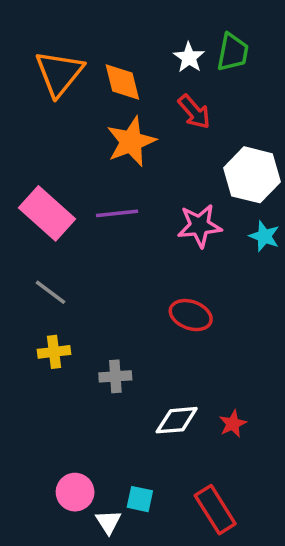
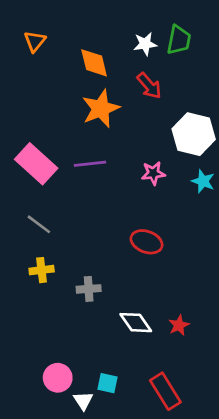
white star: (189, 57) -> (145, 44), turned 30
orange triangle: (59, 73) -> (35, 41), moved, size x0.6
pink star: (199, 226) -> (153, 173), size x0.7
white diamond: (177, 420) -> (136, 323), turned 60

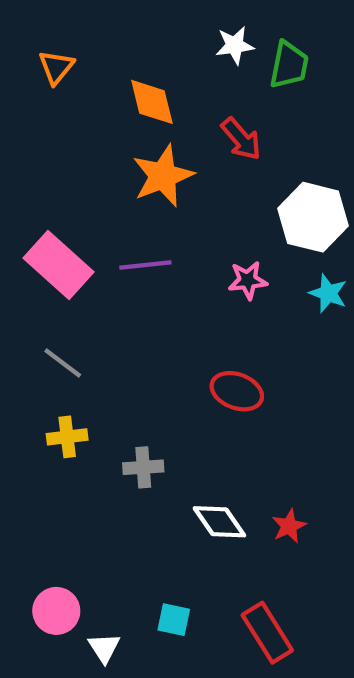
white star: (145, 44) -> (235, 45), moved
pink circle: (58, 378) -> (56, 611), moved
white triangle: (83, 401) -> (104, 648), moved

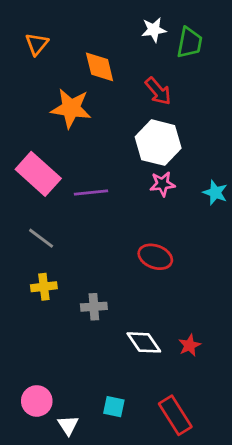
orange star: (163, 176) -> (71, 108), moved, turned 30
white hexagon: (313, 217) -> (158, 143), moved
purple line: (145, 265) -> (91, 193), moved

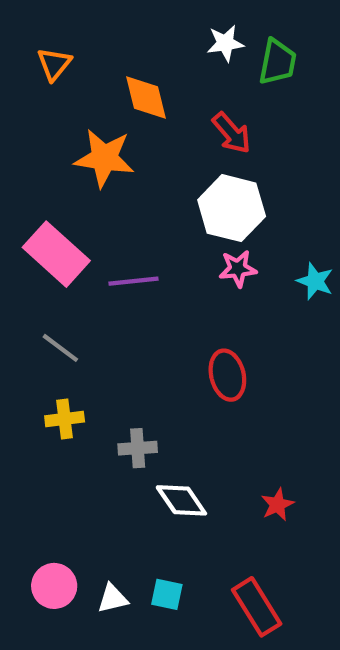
red ellipse: (155, 257) -> (227, 375), turned 56
white diamond: (144, 342) -> (181, 500), moved
white triangle: (68, 425) -> (113, 598), moved, turned 50

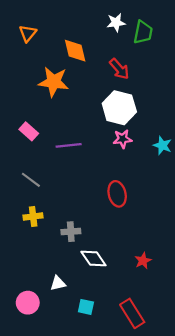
pink rectangle: (56, 254) -> (29, 131), size x0.6
white triangle: (113, 598) -> (58, 283), moved

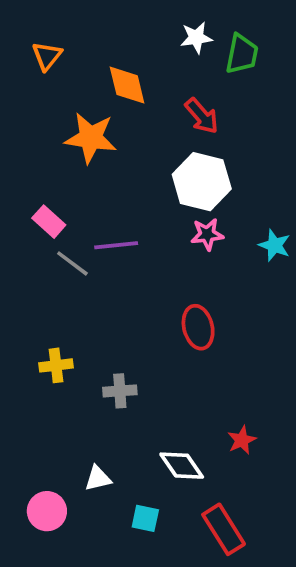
gray line: (31, 180) -> (72, 263), moved
white diamond: (93, 258) -> (182, 466), moved

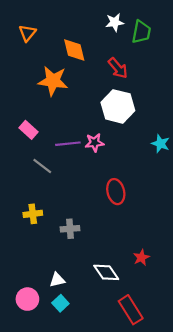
pink star: (207, 234) -> (94, 143), moved
gray line: (72, 263) -> (42, 166), moved
cyan square: (145, 518) -> (60, 303), moved, turned 35

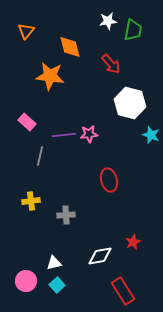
white hexagon: (118, 106) -> (130, 103), moved
gray line: (42, 166) -> (40, 156), turned 66
white diamond: (106, 272) -> (100, 256), turned -65

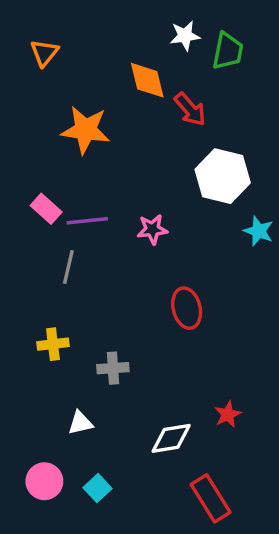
orange diamond: (70, 47) -> (147, 80), moved
purple line: (64, 135) -> (87, 221), moved
white triangle: (54, 263) -> (80, 423), moved

